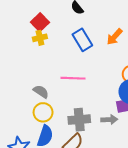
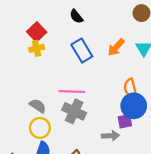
gray cross: (79, 120) -> (74, 111), moved, turned 30

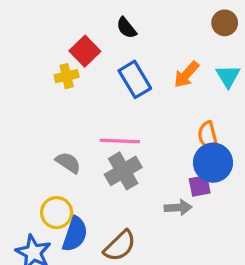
red square: (37, 32) -> (85, 51), moved
gray cross: (74, 111) -> (123, 171), turned 35
yellow circle: (40, 128) -> (57, 213), moved

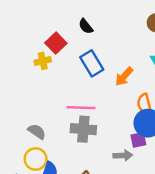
orange arrow: (186, 74) -> (124, 77), moved
gray semicircle: (68, 163) -> (37, 132), moved
gray cross: (123, 171) -> (83, 129), turned 35

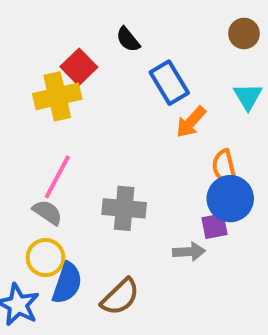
yellow cross: (43, 61) -> (57, 96), size x1.6
blue rectangle: (92, 63) -> (169, 83), moved
pink line: (81, 108) -> (57, 177), moved, turned -64

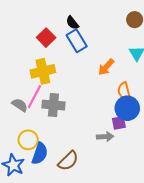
blue rectangle: (169, 83) -> (77, 41), moved
yellow cross: (57, 96) -> (43, 71), moved
gray cross: (124, 208) -> (53, 105), moved
gray semicircle: (47, 212) -> (20, 105), moved

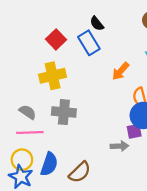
black semicircle: (72, 23) -> (97, 24), moved
pink line: (34, 97) -> (30, 132), moved, turned 60
yellow circle: (28, 140) -> (22, 160), moved

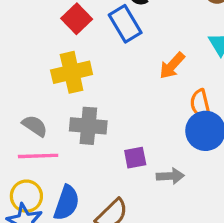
purple square: (134, 131) -> (135, 158), moved

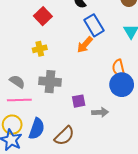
blue rectangle: (125, 24) -> (94, 25), moved
orange arrow: (172, 66) -> (85, 45), moved
yellow cross: (72, 72) -> (40, 49), size x0.6

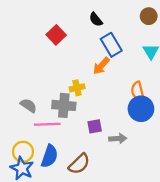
yellow cross: (40, 49) -> (77, 88), moved
pink line: (19, 100) -> (47, 124), moved

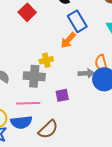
pink line: (47, 124) -> (28, 103), moved
gray arrow: (118, 139) -> (86, 73), moved
blue semicircle: (49, 156) -> (21, 122), turned 65

